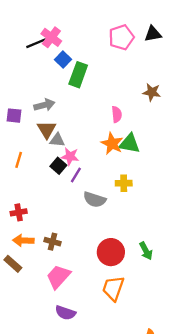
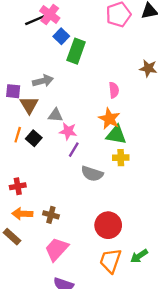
brown triangle: (47, 130) -> (29, 105), moved
green triangle: (130, 144) -> (116, 135), moved
black square: (58, 166) -> (34, 138), moved
green arrow: (146, 251) -> (139, 256), moved, turned 84

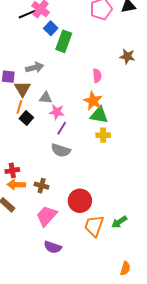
orange line: (18, 135) -> (19, 107), moved
gray semicircle: (92, 174) -> (61, 150), moved
red cross: (18, 186) -> (12, 170), moved
red circle: (108, 225) -> (80, 201), moved

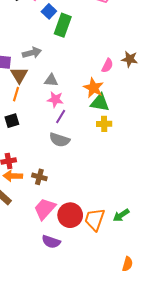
brown star: (127, 56) -> (130, 59), moved
pink semicircle: (97, 76) -> (107, 65), moved, turned 32
gray triangle: (46, 98) -> (51, 80), moved
black square: (26, 118) -> (12, 121), moved, turned 32
red circle: (80, 201) -> (70, 215), moved

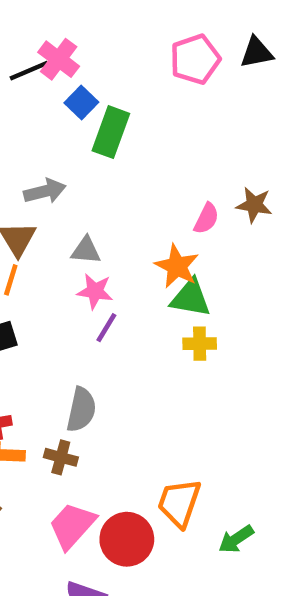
gray semicircle: (60, 140) -> (81, 410), moved, turned -96
orange trapezoid: (95, 219) -> (179, 503), moved

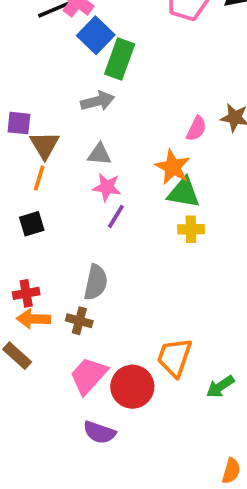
blue square: (81, 102) -> (96, 35), size x1.4
gray arrow: (45, 191) -> (98, 101), moved

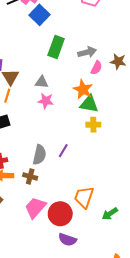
green rectangle: (120, 59) -> (56, 47), moved
gray arrow: (98, 101) -> (87, 52), moved
purple line: (116, 216) -> (63, 151), moved
purple semicircle: (99, 432) -> (67, 240), moved

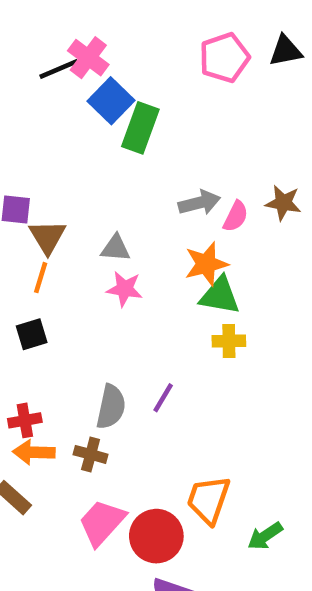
green rectangle: (56, 47) -> (140, 128), moved
gray arrow: (87, 52) -> (199, 203), moved
orange star: (83, 89) -> (206, 264), turned 30

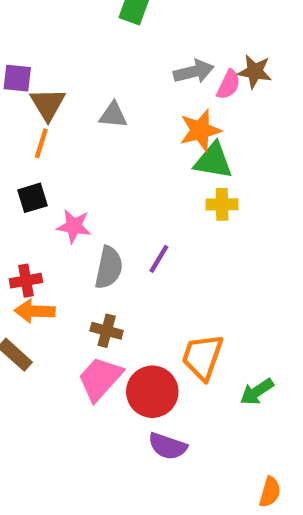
brown star: (283, 203) -> (255, 72), moved
pink star: (125, 289) -> (74, 226), moved
brown cross: (91, 454) -> (107, 331), moved

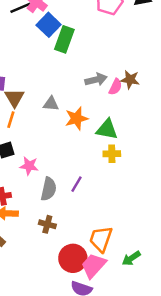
orange star: (200, 130) -> (77, 118), moved
pink trapezoid: (100, 379) -> (94, 266), moved

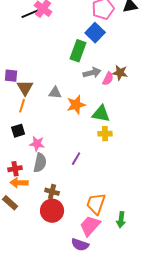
blue square: (49, 25) -> (95, 33), moved
green rectangle: (64, 39) -> (78, 51), moved
gray semicircle: (49, 189) -> (40, 163), moved
red circle: (73, 258) -> (52, 211), moved
green arrow: (131, 258) -> (121, 220), turned -49

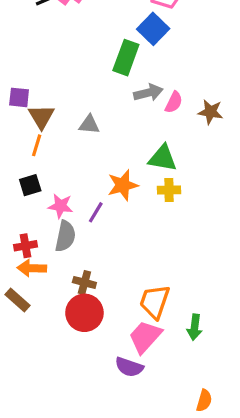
brown star: (120, 73) -> (210, 112), moved
orange star: (76, 105) -> (123, 185), moved
purple line: (76, 159) -> (96, 212), moved

